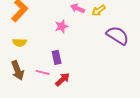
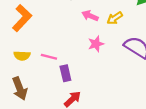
pink star: (62, 26) -> (96, 44), moved
pink line: (43, 72) -> (49, 57), moved

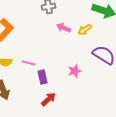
pink star: (96, 44) -> (75, 71), moved

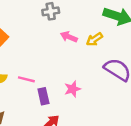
pink star: (75, 71) -> (73, 89), moved

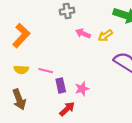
pink star: (73, 89) -> (82, 89), moved

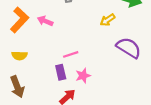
pink arrow: (83, 33) -> (45, 21), moved
pink line: (46, 71) -> (71, 54), moved, turned -32

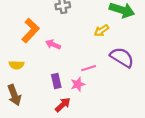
orange L-shape: (19, 20) -> (30, 30), moved
pink arrow: (45, 21) -> (53, 44), moved
pink line: (71, 54) -> (89, 68), moved

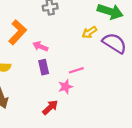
purple semicircle: (122, 57) -> (114, 43), moved
purple rectangle: (56, 81) -> (44, 67), moved

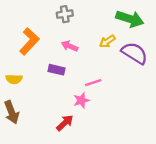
pink arrow: (40, 46) -> (70, 46), moved
purple rectangle: (44, 67) -> (57, 70), moved, turned -64

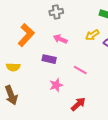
pink line: (93, 83) -> (80, 70), turned 48
pink star: (81, 100) -> (56, 85), moved
red arrow: (65, 123) -> (78, 104), moved

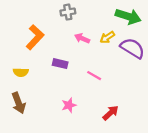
pink arrow: (60, 39) -> (82, 38), moved
pink star: (56, 85) -> (69, 105), moved
red arrow: (78, 104) -> (111, 113), moved

